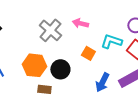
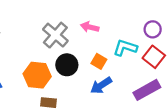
black circle: (60, 69) -> (67, 65), moved
blue arrow: (102, 82) -> (101, 85), moved, turned 30

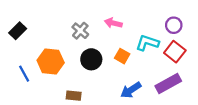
gray cross: (55, 35) -> (80, 31), size x0.7
orange hexagon: (37, 75) -> (51, 62), moved
blue arrow: (101, 85) -> (131, 90), moved

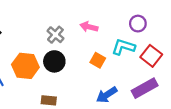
purple circle: (174, 25) -> (138, 24), moved
black circle: (91, 59) -> (54, 61), moved

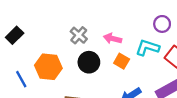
pink arrow: (89, 27) -> (113, 39), moved
black circle: (54, 61) -> (89, 62), moved

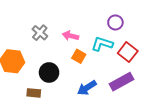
black circle: (89, 62) -> (49, 72), moved

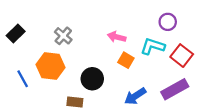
gray cross: (40, 33) -> (63, 36), moved

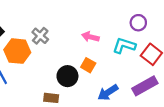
orange square: (126, 60) -> (88, 65), moved
orange hexagon: (51, 66) -> (17, 51), moved

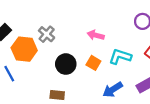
cyan L-shape: (124, 46) -> (120, 57), moved
black circle: (67, 76) -> (66, 64), moved

